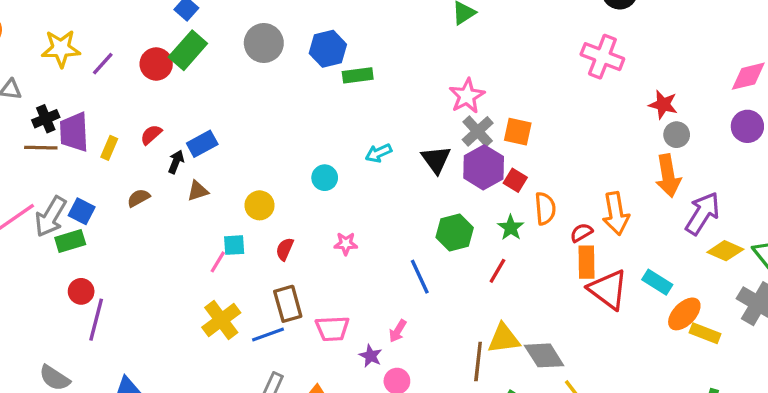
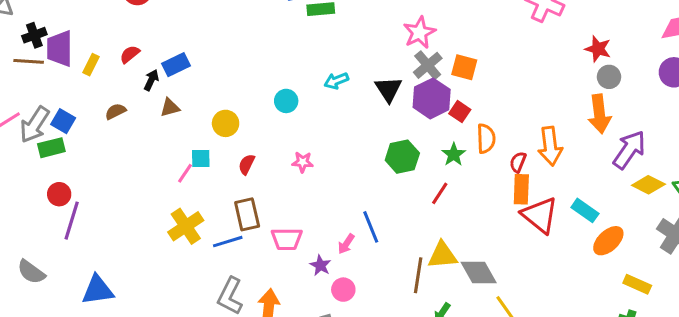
red semicircle: (581, 233) -> (518, 162), turned -40
blue line: (420, 277) -> (371, 227), moved
yellow rectangle: (705, 333) -> (637, 284), moved

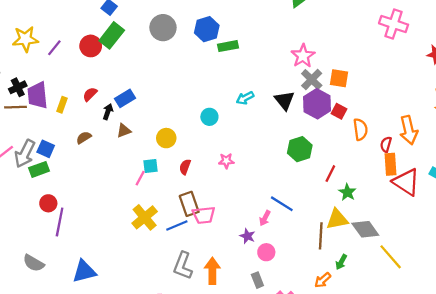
green star: (454, 154) -> (347, 192), moved
blue line: (371, 227) -> (282, 204), turned -30
pink trapezoid: (287, 239) -> (204, 215), moved

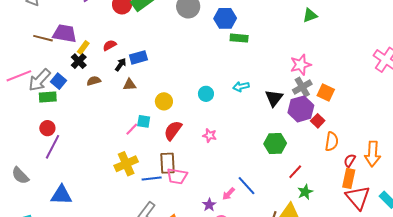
black cross: (18, 87) -> (79, 61), moved, turned -35
purple trapezoid: (37, 95) -> (65, 33), turned 90
red semicircle: (185, 167) -> (173, 131), size x1.5

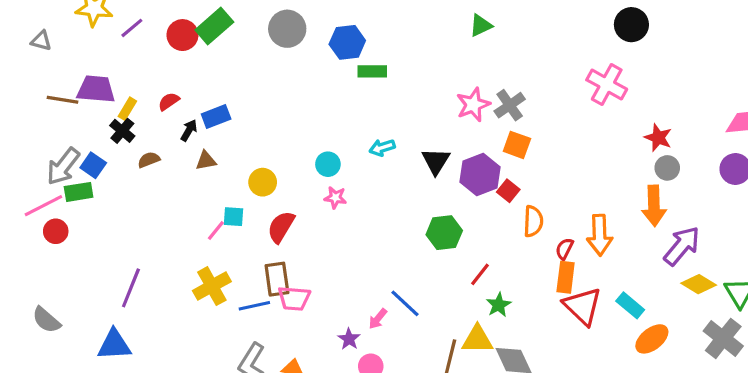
pink line: (19, 76) -> (43, 206), moved
gray cross: (302, 87) -> (510, 105), moved
red circle: (47, 128) -> (56, 231), moved
pink star: (210, 135) -> (335, 198), moved
purple line: (52, 147) -> (131, 288), moved

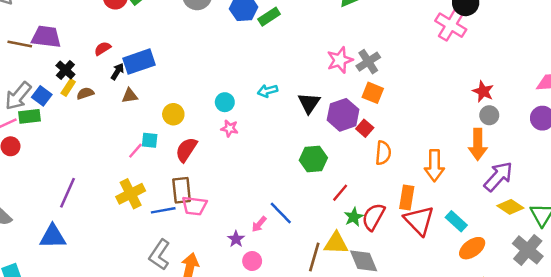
green rectangle: (372, 71) -> (269, 17), moved, turned -35
pink cross: (607, 85) -> (451, 25), moved
yellow rectangle: (127, 109) -> (68, 87), moved
blue rectangle: (216, 116) -> (139, 62), size x1.4
red semicircle: (564, 249) -> (373, 217), moved, size x1.6

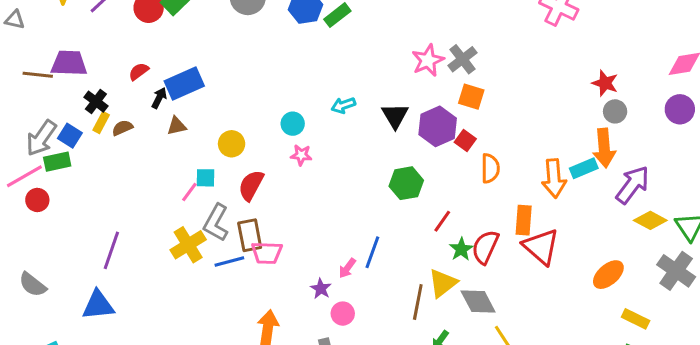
blue line: (281, 213) -> (372, 252), turned 70
cyan rectangle: (456, 221) -> (584, 168), moved, turned -60
yellow triangle: (336, 243) -> (443, 283), turned -35
gray L-shape: (160, 255) -> (216, 223), moved

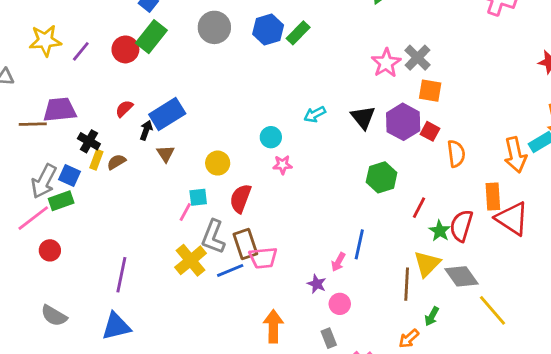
brown triangle: (177, 126) -> (166, 154), turned -42
red circle: (37, 200) -> (50, 250), moved

